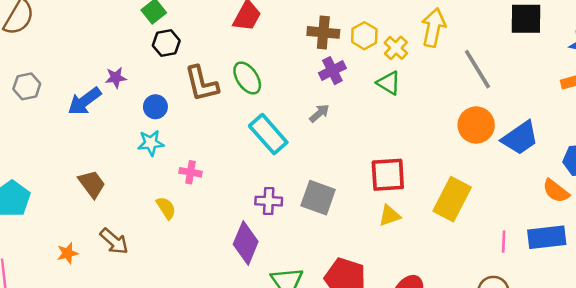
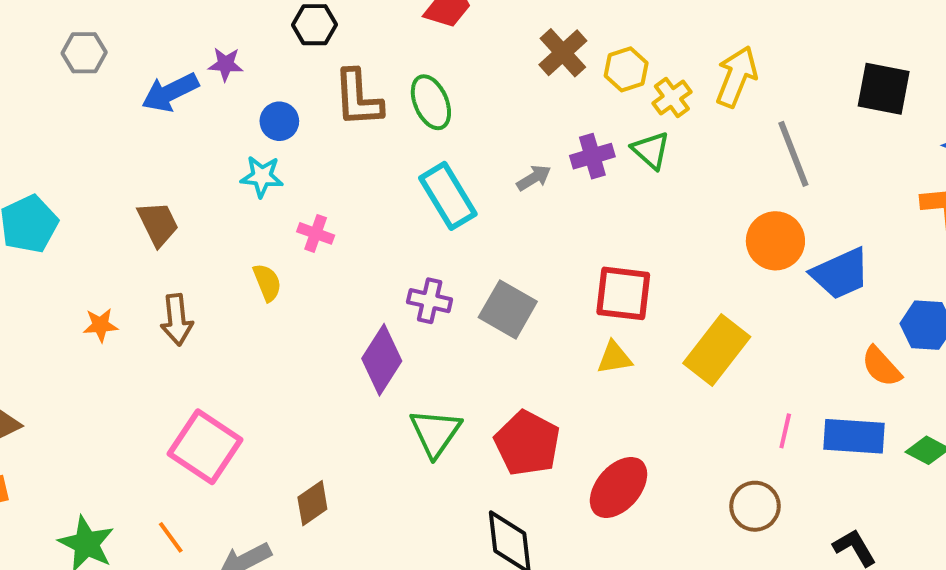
brown cross: (323, 32) -> (563, 53), turned 32
purple cross: (332, 71) -> (592, 156), moved
brown arrow: (114, 241) -> (177, 320), turned 32

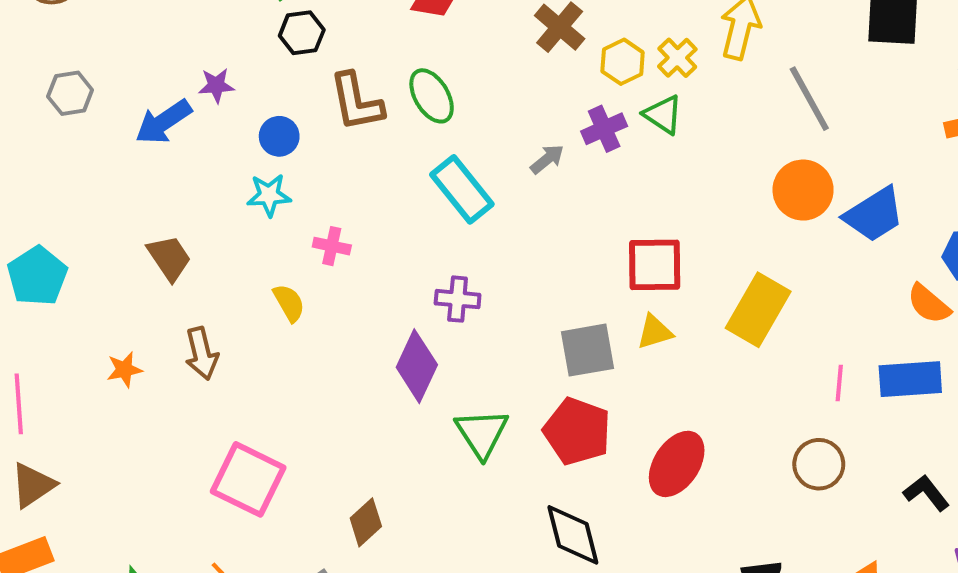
yellow hexagon: (626, 69) -> (623, 62), moved
gray square: (508, 309) -> (587, 350), moved, turned -32

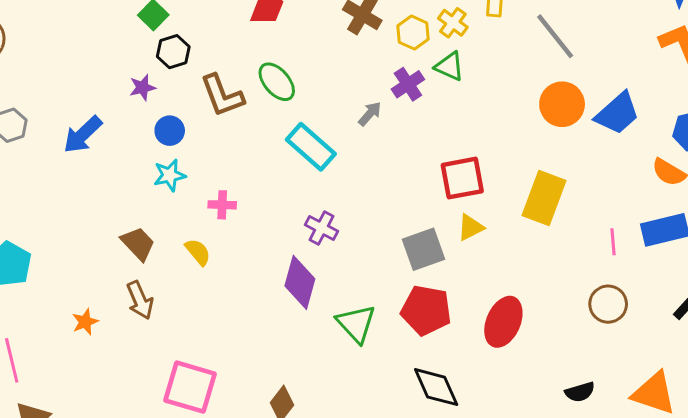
purple star: (216, 85) -> (142, 88), moved
brown trapezoid: (169, 258) -> (138, 244), moved
purple cross: (458, 299) -> (321, 228), turned 32

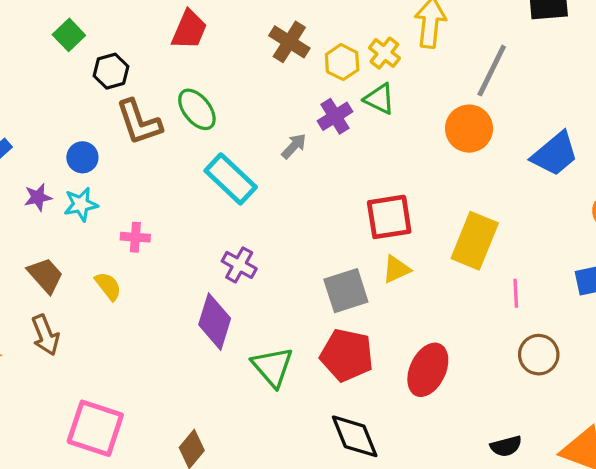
gray line: (555, 36) -> (492, 71), turned 63
black hexagon: (173, 52) -> (111, 71), moved
purple star: (142, 88) -> (38, 197), moved
orange circle: (562, 104) -> (469, 129), moved
pink line: (613, 242) -> (516, 293), moved

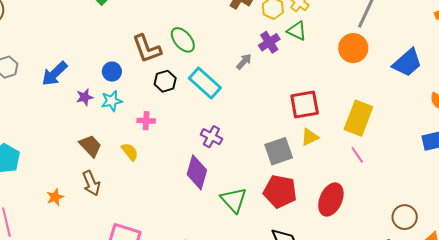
black hexagon: (111, 71) -> (165, 81), moved
pink line: (516, 293) -> (357, 155), moved, turned -30
brown circle: (539, 355) -> (405, 217), moved

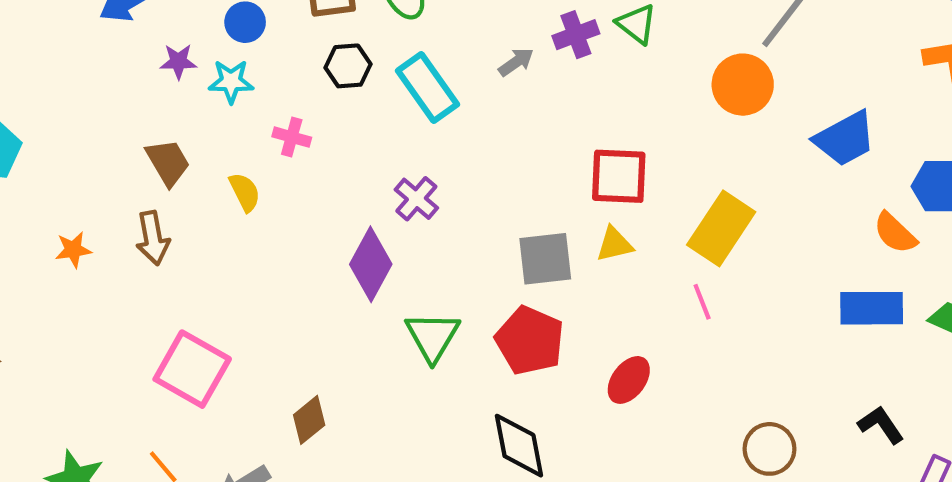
red ellipse: (331, 199) -> (629, 380), size x0.7

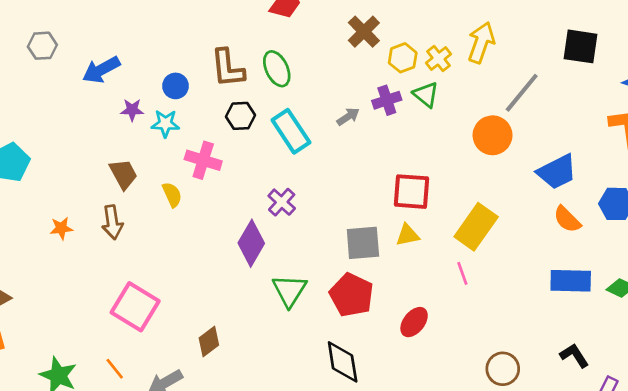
pink cross: (292, 137) -> (203, 160), size x1.5
orange semicircle: (895, 233) -> (567, 219), moved

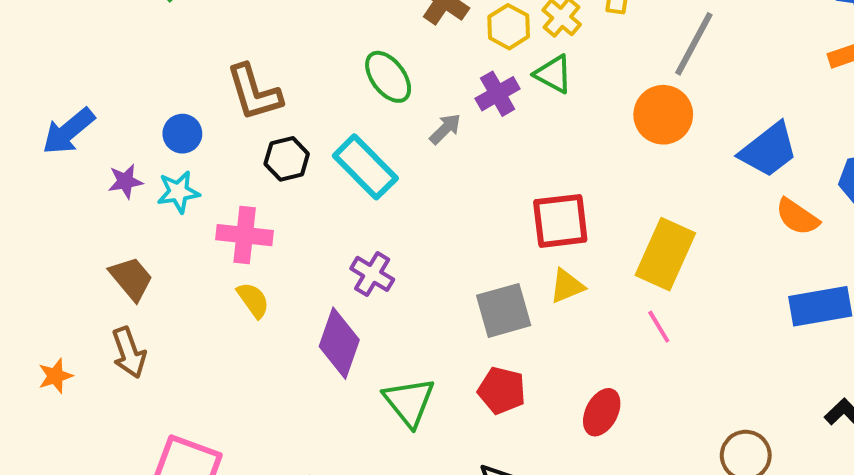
green ellipse: (277, 69) -> (388, 77), moved
yellow semicircle: (172, 195) -> (253, 300), moved
red pentagon: (351, 295) -> (502, 390), size x0.7

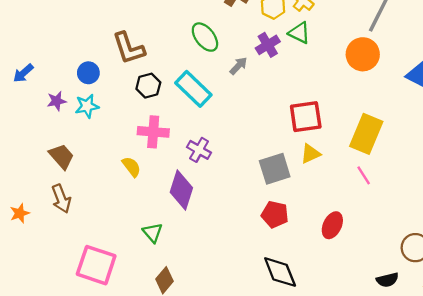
blue arrow: (68, 131) -> (23, 73), size x0.7
pink cross: (245, 235) -> (153, 132), moved
green triangle: (409, 402) -> (153, 233), moved, size x0.7

